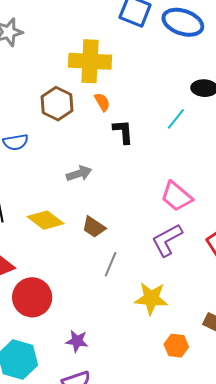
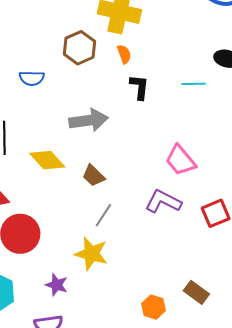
cyan line: (176, 119) -> (194, 84), turned 40
gray arrow: (79, 173) -> (89, 120), size x1.5
purple L-shape: (167, 240) -> (163, 201), turned 45
yellow star: (151, 298) -> (91, 254), moved

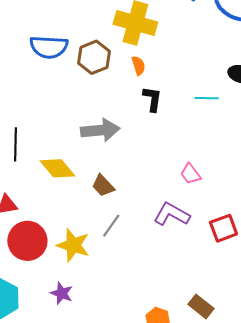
blue semicircle: (32, 78) -> (49, 47), moved, size x1.5
pink trapezoid: (180, 160) -> (190, 174), size x0.7
yellow star: (91, 254) -> (73, 245), moved

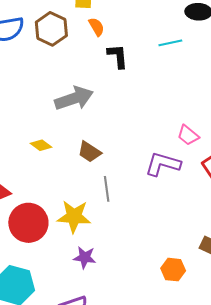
yellow diamond: (57, 168) -> (41, 145), size x0.6
pink trapezoid: (190, 174) -> (188, 135), moved
gray line: (111, 226) -> (107, 189), turned -30
purple star: (62, 293) -> (85, 257), moved

